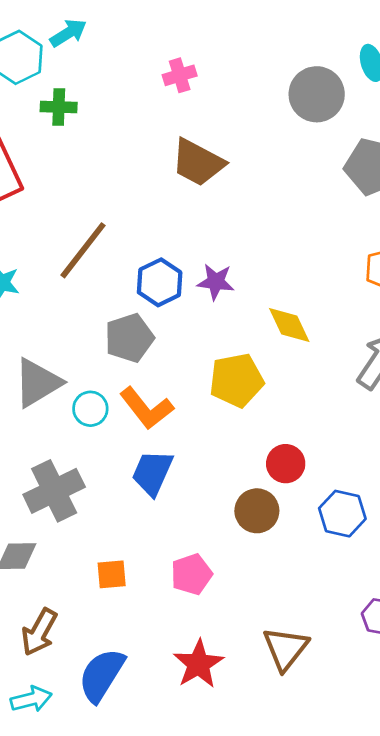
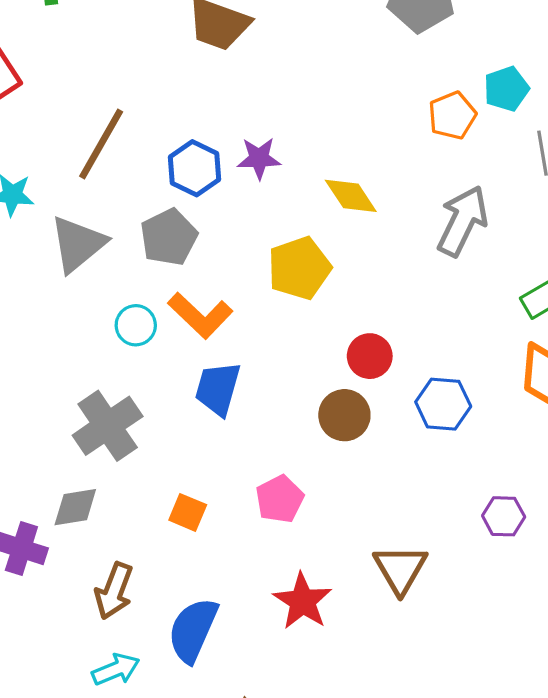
gray triangle: (38, 383) -> (78, 244), moved
orange square: (112, 574) -> (188, 512), turned 36

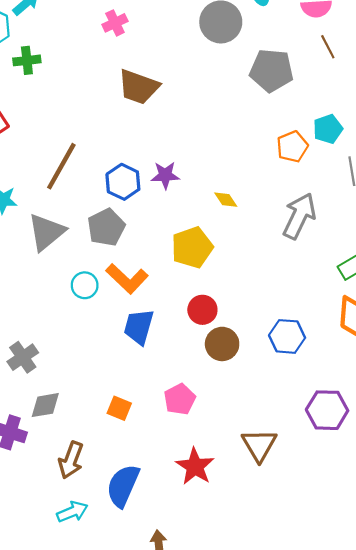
yellow diamond: (351, 196) -> (226, 200), size x0.7
red circle: (370, 356) -> (202, 310), moved
gray cross: (108, 426) -> (23, 357), moved, size x0.7
purple hexagon: (504, 516) -> (327, 410), size x1.5

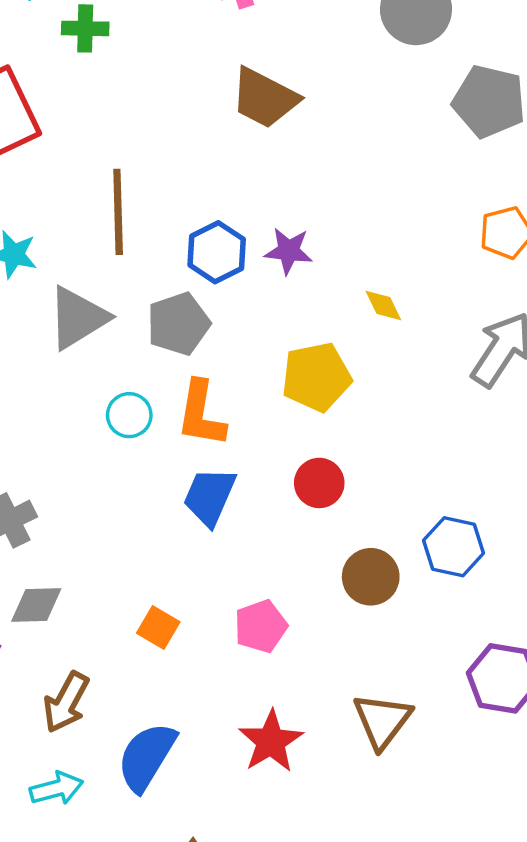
brown line: (61, 166) -> (118, 212), turned -39
orange L-shape: (127, 279) -> (201, 414), turned 48
brown circle: (222, 344) -> (371, 577), moved

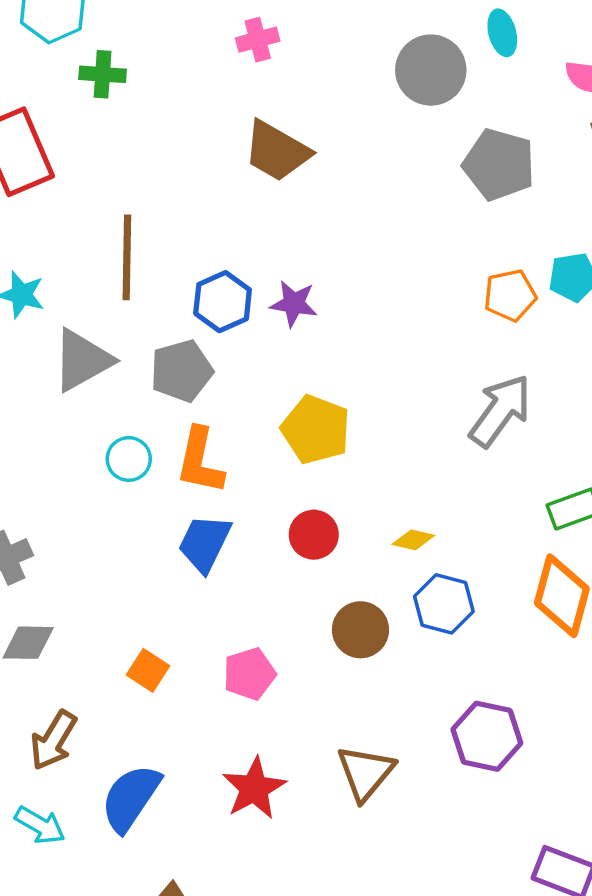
yellow diamond: (383, 305) -> (413, 540), moved, turned -54
yellow pentagon: (316, 377) -> (316, 430), turned 30
cyan arrow: (57, 788) -> (40, 825), turned 42

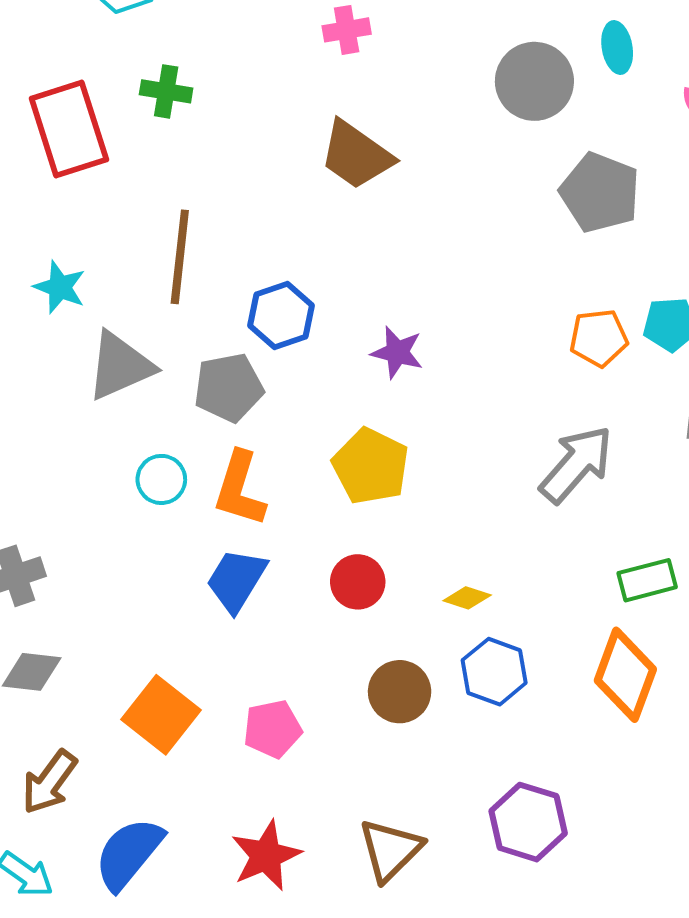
green cross: (103, 74) -> (166, 91), moved
purple star: (294, 304) -> (397, 352), moved
orange square: (148, 670) -> (161, 715), size x1.6

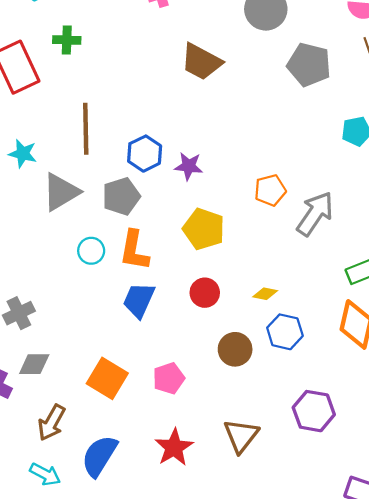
brown trapezoid: (356, 155) -> (201, 62), moved
orange pentagon: (599, 338) -> (270, 190), moved
purple star: (397, 352) -> (189, 166), moved

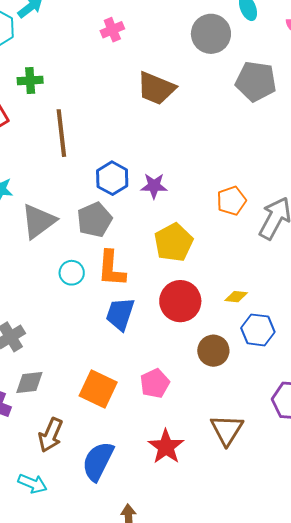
brown line: (86, 129) -> (61, 133), moved
yellow pentagon: (204, 229) -> (174, 242), turned 30
red circle: (205, 293) -> (180, 301), size x1.5
cyan arrow: (45, 474) -> (32, 484), moved

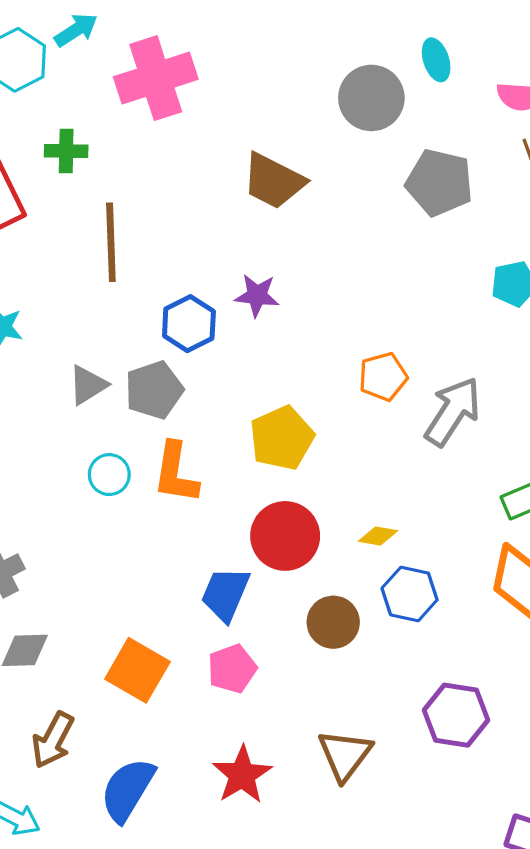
pink cross: (112, 30) -> (156, 78), moved, size x2.0
purple star: (154, 186) -> (257, 295), moved
gray triangle: (38, 221) -> (88, 385), moved, size x0.7
blue trapezoid: (120, 314) -> (225, 594), moved

